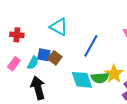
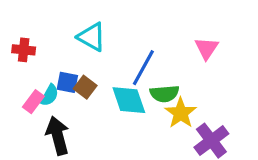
pink rectangle: (14, 64) -> (33, 102), moved
green semicircle: (100, 78) -> (164, 94), moved
cyan diamond: (82, 80) -> (129, 100), moved

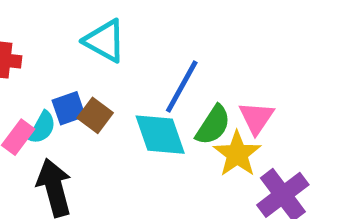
pink triangle: (207, 48) -> (256, 118), moved
blue square: (67, 82) -> (69, 108), turned -30
green semicircle: (164, 94) -> (213, 125), turned -52

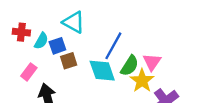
blue square: (69, 108) -> (57, 46), moved
brown square: (95, 115) -> (69, 61), turned 35
cyan semicircle: (42, 127) -> (41, 41), moved

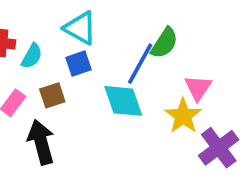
blue square: (57, 46) -> (78, 64), moved
brown square: (69, 61) -> (52, 95), moved
green semicircle: (130, 66) -> (164, 43), moved

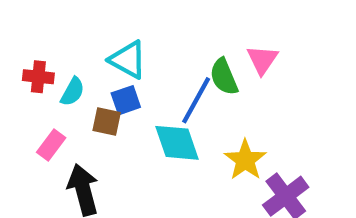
green semicircle: (164, 43) -> (224, 77), turned 124
pink triangle: (198, 88) -> (262, 60), moved
brown square: (52, 95) -> (107, 122), moved, turned 30

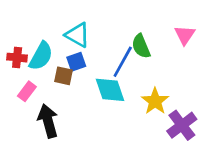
pink triangle: (262, 60) -> (185, 35), moved
red cross: (38, 77) -> (17, 58), moved
cyan semicircle: (72, 92) -> (41, 56), size x1.5

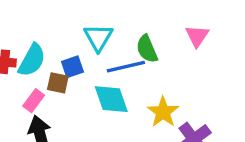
cyan triangle: (78, 35) -> (98, 38), moved, turned 32
blue line: (123, 62) -> (126, 67), turned 48
pink rectangle: (27, 91) -> (34, 101), moved

